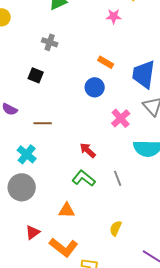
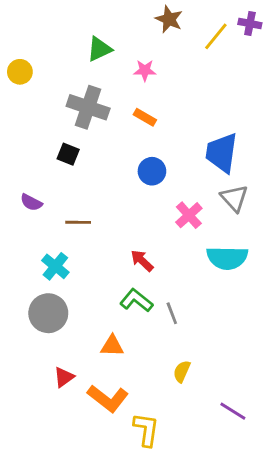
pink star: (114, 16) -> (145, 70), moved
gray cross: (50, 42) -> (88, 107), size x1.8
orange rectangle: (106, 62) -> (145, 117), moved
gray line: (118, 178) -> (172, 313), moved

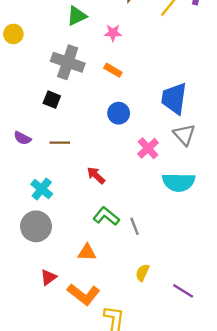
brown line: (78, 222) -> (60, 143), moved
red arrow: (142, 261) -> (96, 175), moved
purple line: (233, 411) -> (183, 291), moved

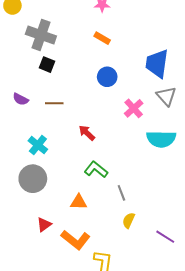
gray cross: (68, 62) -> (41, 35), moved
gray line: (134, 226) -> (121, 193), moved

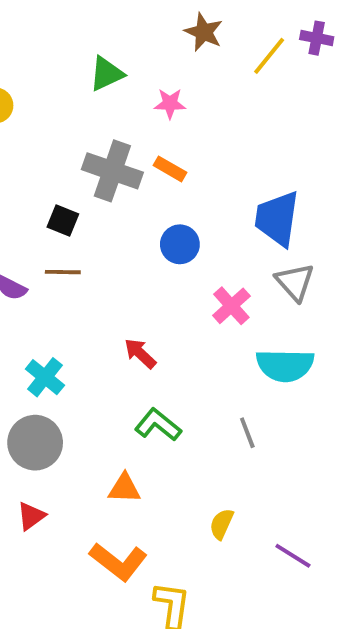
gray cross: (41, 35) -> (112, 171), moved
brown line: (54, 103) -> (63, 272), moved
gray line: (121, 193) -> (247, 433), moved
red triangle: (44, 225) -> (31, 516), moved

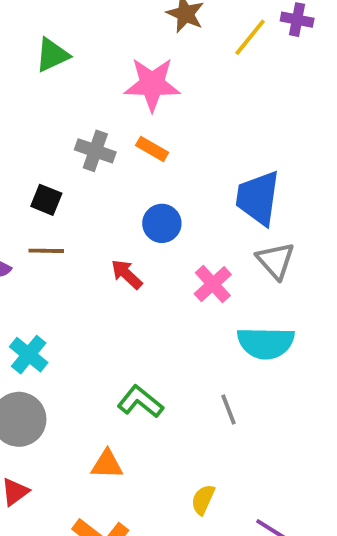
green triangle: (106, 74) -> (52, 55), moved
pink star: (170, 103) -> (152, 84), size x1.8
gray cross: (112, 171) -> (95, 151), size x0.7
red arrow: (140, 353) -> (127, 274), moved

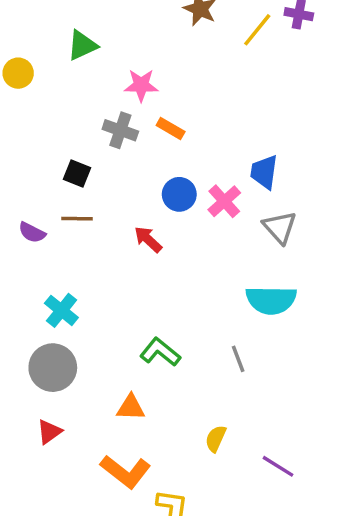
pink star: (152, 84) -> (141, 85), moved, size x0.7
blue trapezoid: (258, 198) -> (264, 172), size x0.7
pink cross: (213, 284) -> (224, 201), moved

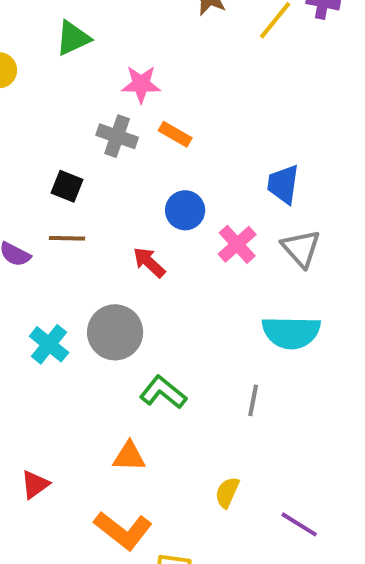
pink cross: (224, 201) -> (237, 244), moved
gray line: (238, 359) -> (253, 400), turned 32
gray circle: (53, 368) -> (115, 332), moved

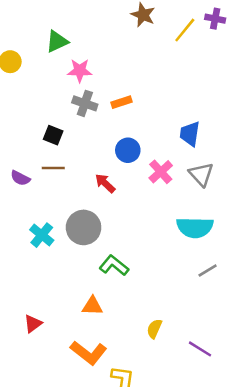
pink star: (141, 84) -> (80, 71), moved
orange rectangle: (175, 134) -> (122, 102), turned -48
gray line: (253, 400) -> (208, 270), moved, turned 48

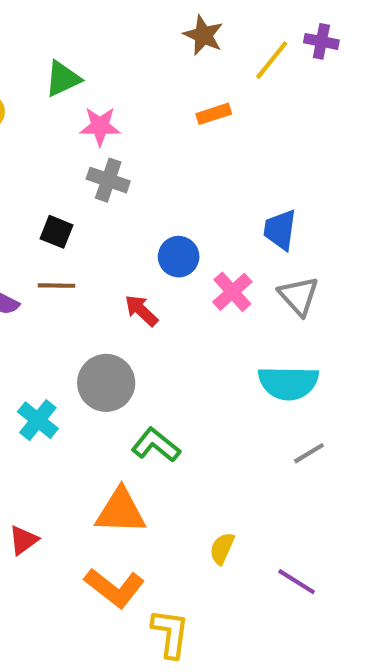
orange rectangle: (122, 102) -> (214, 114), moved
cyan cross: (42, 235) -> (38, 420), moved
orange triangle: (92, 306) -> (121, 511), size x1.5

